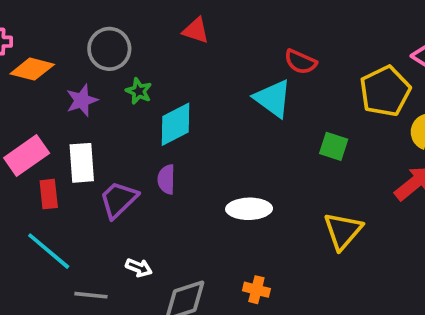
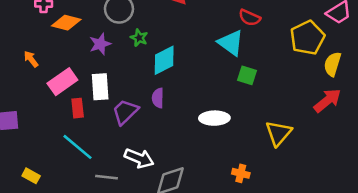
green square: (334, 146) -> (247, 75), moved
white arrow: (139, 268) -> (139, 158), size x1.6
orange cross: (256, 290) -> (241, 173), moved

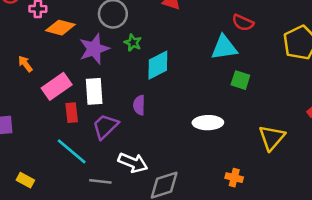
cyan triangle: (231, 43) -> (224, 48), turned -44
purple star: (100, 44) -> (94, 49), size x1.4
purple semicircle: (158, 98) -> (139, 105), moved
purple trapezoid: (125, 112) -> (105, 126), moved

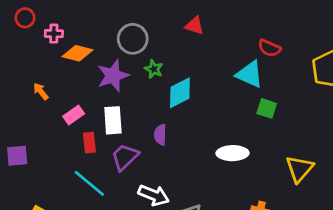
cyan triangle: (224, 48) -> (250, 74), turned 32
pink rectangle: (57, 86) -> (74, 115), size x0.7

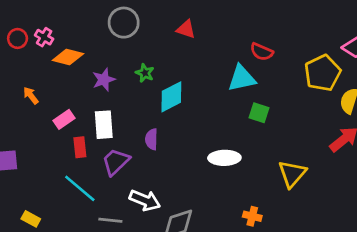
red circle: (25, 18) -> (18, 38), moved
pink cross: (54, 34) -> (44, 37), turned 30
gray circle: (133, 39) -> (124, 23), moved
cyan triangle: (250, 74) -> (242, 78), turned -36
purple star: (113, 76) -> (104, 80), size x0.7

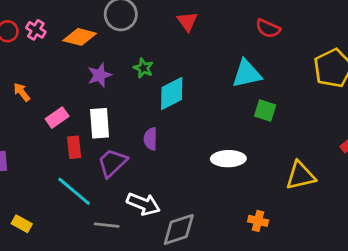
red triangle: (186, 29) -> (187, 21), turned 36
red semicircle: (262, 52) -> (268, 28), moved
orange diamond: (68, 57) -> (80, 37), moved
yellow triangle: (292, 174) -> (300, 176), turned 36

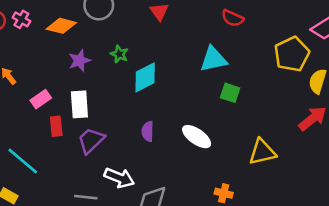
purple semicircle: (150, 139) -> (148, 131), moved
white ellipse: (228, 159) -> (197, 137), turned 36
cyan line: (74, 191) -> (23, 161), moved

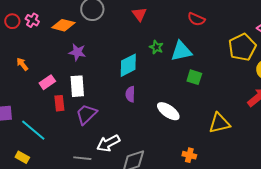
green star: (119, 54) -> (156, 47), moved
purple star: (79, 61) -> (77, 52), turned 30
purple semicircle: (148, 131) -> (130, 94), moved
white arrow: (119, 178) -> (108, 143), turned 130

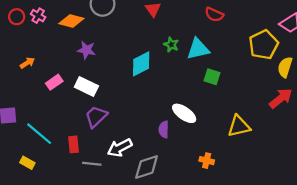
orange arrow: (22, 64) -> (27, 63), turned 96
white rectangle: (77, 86) -> (86, 86), turned -60
purple semicircle: (130, 94) -> (164, 129), moved
red rectangle: (59, 103) -> (74, 144), moved

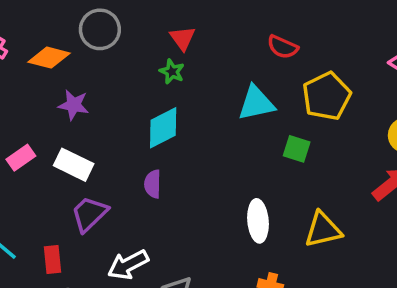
green star: (171, 45) -> (172, 72), moved
yellow pentagon: (264, 45) -> (327, 96), moved
green square: (212, 77) -> (297, 149), moved
white ellipse: (184, 113) -> (258, 221), moved, turned 50
purple semicircle: (164, 129) -> (153, 184), moved

